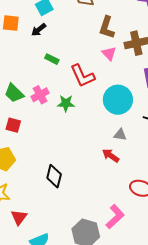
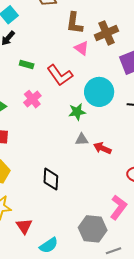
pink cross: (40, 95) -> (32, 99), moved
green star: (66, 103) -> (77, 112), moved
gray triangle: (120, 135) -> (82, 139), moved

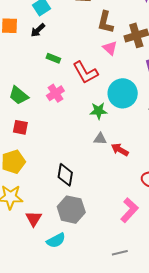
gray hexagon: (93, 229) -> (71, 210), moved

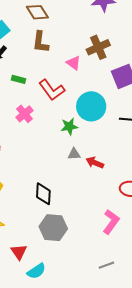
brown L-shape: (105, 22) -> (40, 42), moved
red triangle: (34, 219) -> (19, 252), moved
cyan semicircle: (56, 240) -> (36, 271), moved

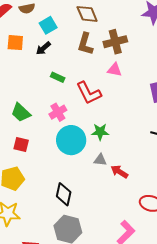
brown cross: (98, 47) -> (115, 42), moved
pink triangle: (73, 63) -> (115, 70), turned -35
cyan circle: (91, 106) -> (71, 140), moved

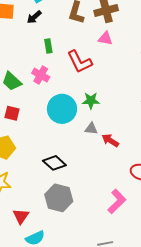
green rectangle: (58, 77) -> (48, 46), turned 56
pink cross: (58, 112) -> (41, 75), moved, turned -30
black diamond: (64, 194) -> (54, 163), turned -60

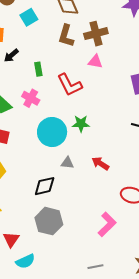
black arrow: (34, 17) -> (11, 55), moved
gray triangle: (91, 129) -> (67, 163), moved
black diamond: (54, 163) -> (45, 186), turned -55

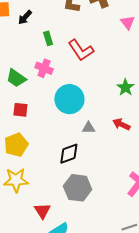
black arrow: (11, 55) -> (25, 17), moved
pink triangle: (95, 62) -> (128, 22), moved, turned 49
green star: (81, 124) -> (125, 87), moved, turned -30

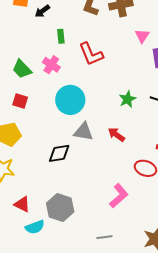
gray triangle: (89, 128) -> (83, 132), size x1.5
gray hexagon: (78, 188) -> (60, 207), moved
red triangle: (42, 211) -> (22, 204), turned -42

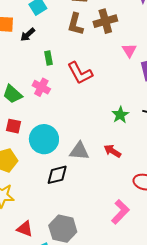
cyan circle: (70, 100) -> (44, 139), moved

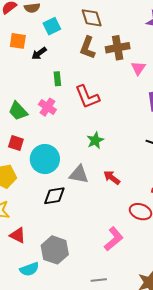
pink triangle: (129, 50) -> (138, 68), moved
green star: (120, 115) -> (95, 140), moved
red triangle: (25, 229) -> (18, 235), moved

